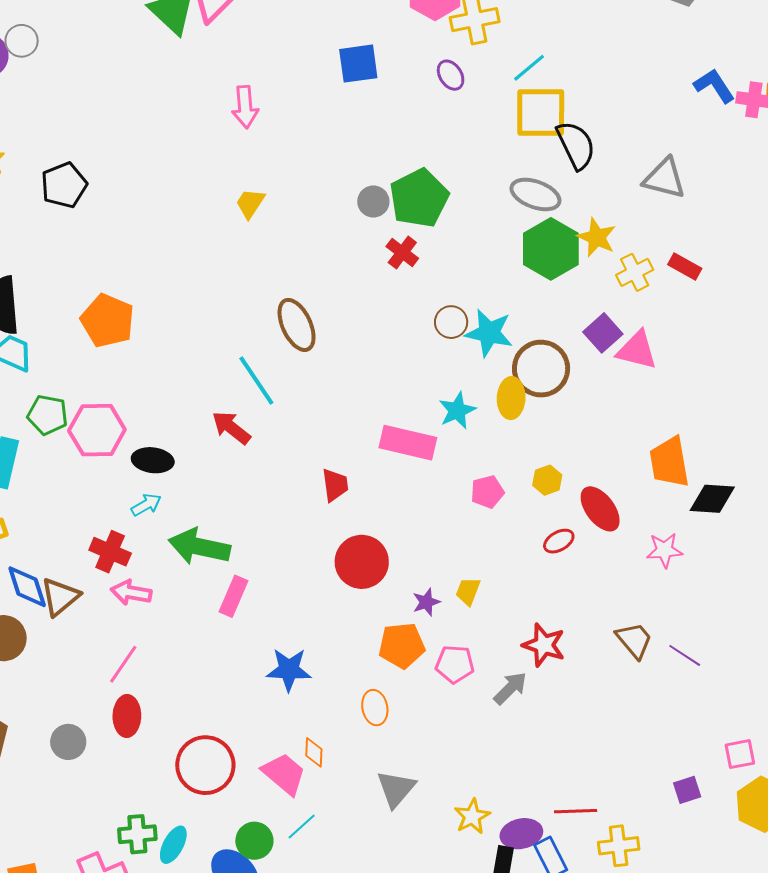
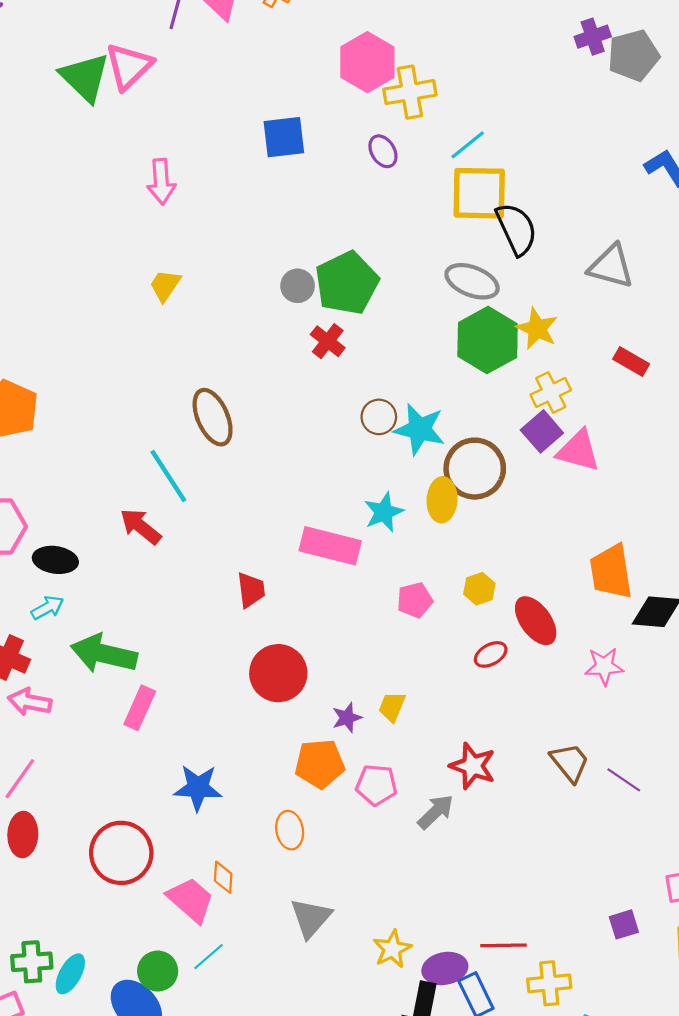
yellow cross: (635, 272) -> (551, 392), moved
red circle: (205, 765) -> (121, 853), moved

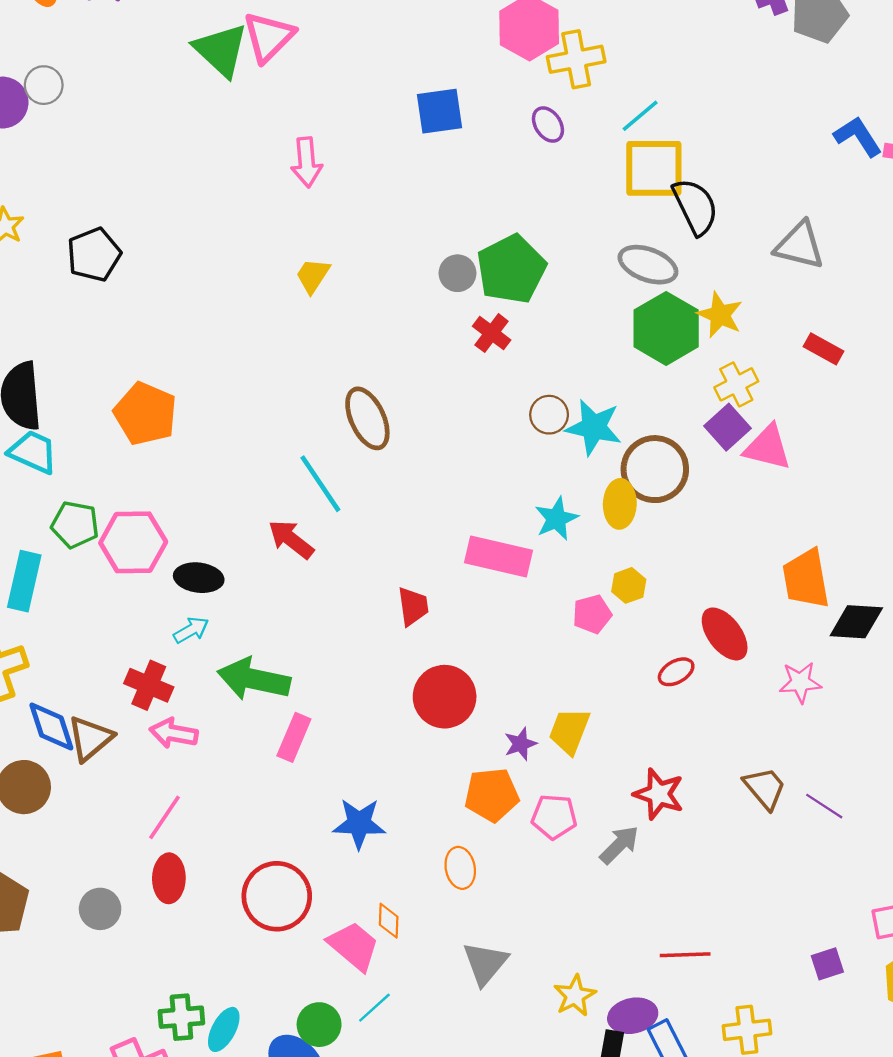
yellow hexagon: (479, 589) -> (629, 585), moved
yellow trapezoid: (392, 707) -> (569, 731), size x1.4
red line: (504, 945) -> (685, 955), moved

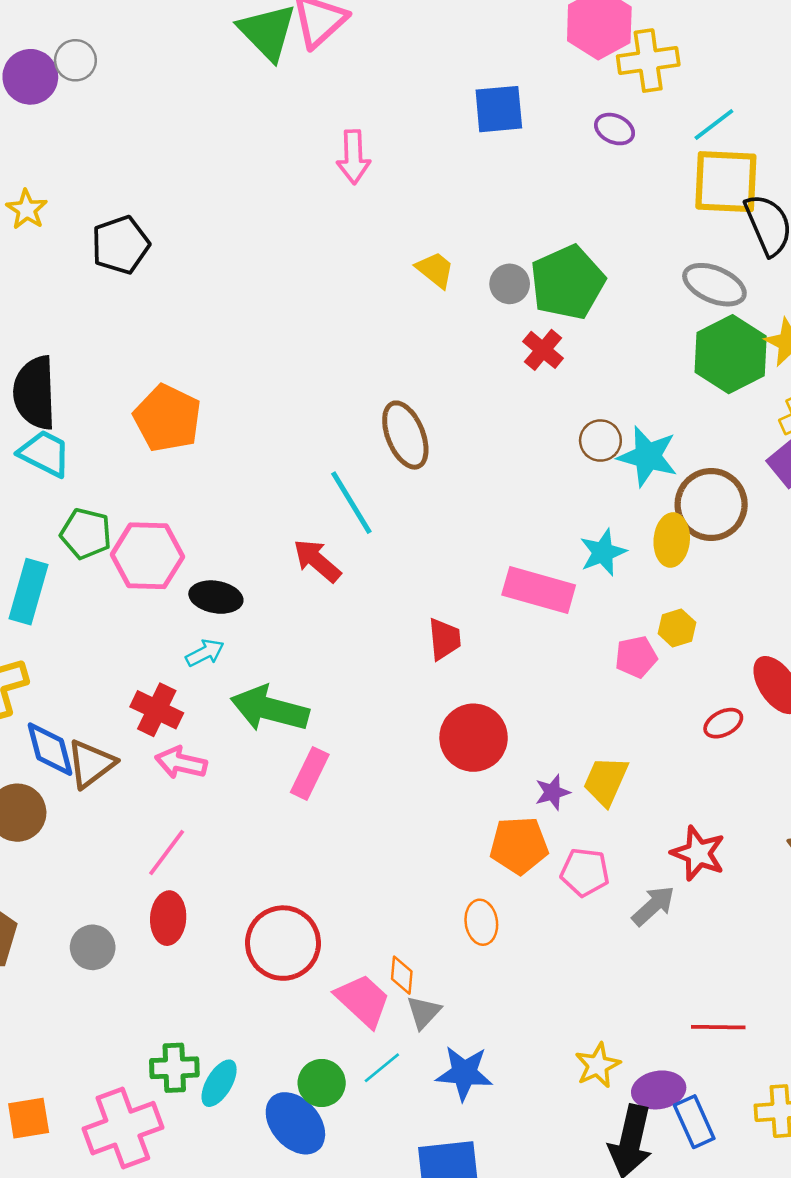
purple ellipse: (548, 124) -> (615, 129), turned -36
yellow trapezoid: (313, 276) -> (435, 270), moved, turned 93
blue star: (359, 823) -> (464, 1073), moved
gray triangle: (485, 963) -> (424, 1012), moved, size x0.7

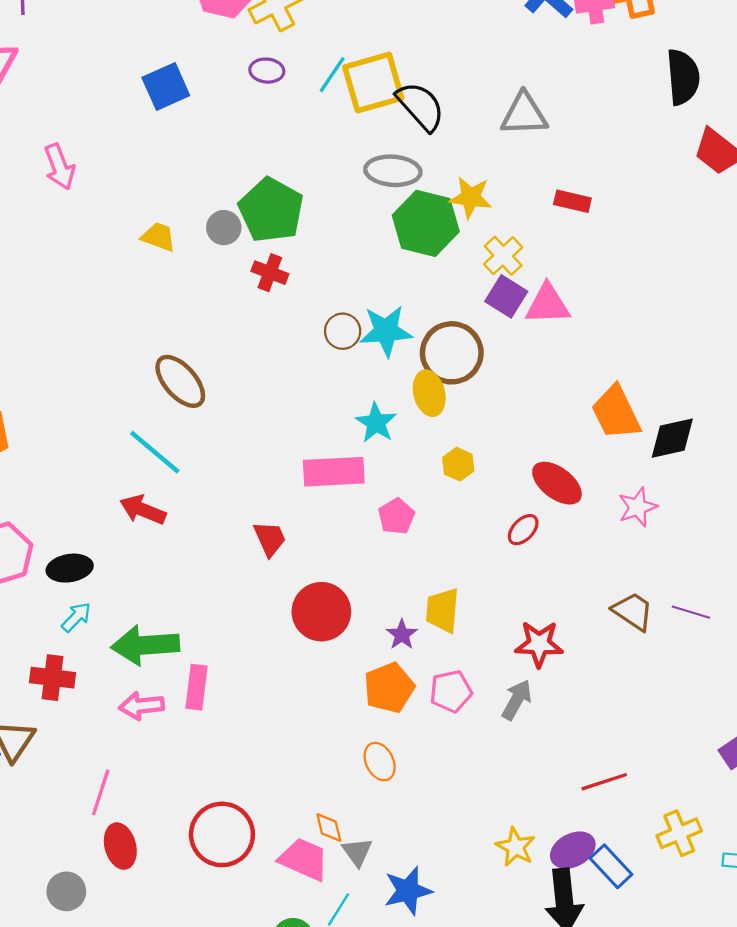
cyan line: (714, 124) -> (332, 75), moved
pink pentagon: (636, 657) -> (396, 516), moved
pink arrow: (181, 763) -> (142, 706), moved

